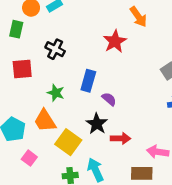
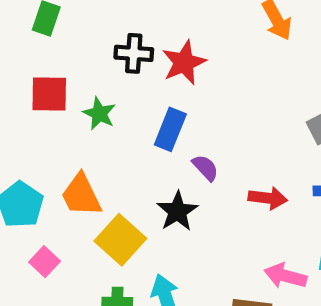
red star: (115, 41) -> (184, 63), moved
black cross: (55, 49) -> (134, 53), moved, turned -30
green star: (56, 93) -> (99, 114), moved
red arrow: (121, 138) -> (268, 198), moved

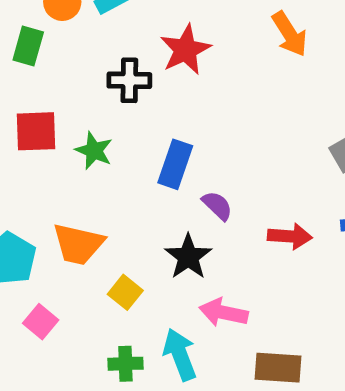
red star: (184, 63) -> (185, 50), moved
orange trapezoid: (81, 195) -> (78, 244), turned -48
yellow square: (120, 240) -> (125, 292), size x0.6
pink arrow: (285, 276) -> (224, 312), moved

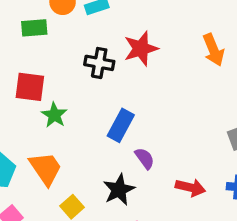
green rectangle: (28, 46) -> (34, 28), turned 60
green star: (94, 151) -> (54, 115), moved
orange trapezoid: (78, 244) -> (46, 168), turned -147

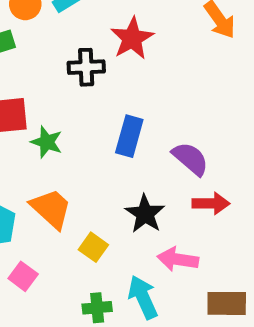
purple semicircle: (145, 158) -> (190, 159), moved, size x1.4
red arrow: (190, 188) -> (211, 203), moved

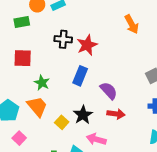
red star: (132, 38) -> (87, 45), moved
green star: (47, 142) -> (42, 83), moved
yellow square: (93, 247) -> (62, 122), moved

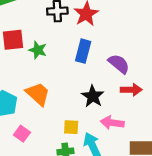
green star: (42, 83) -> (38, 50), moved
yellow square: (62, 122) -> (71, 127), moved, turned -32

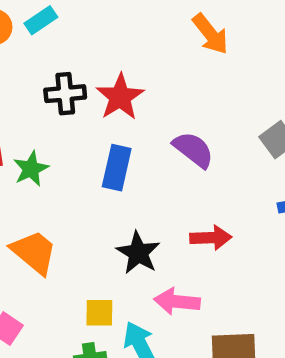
green star: (38, 50) -> (31, 169), turned 30
purple semicircle: (119, 64) -> (193, 150), moved

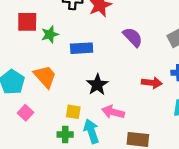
blue rectangle: (117, 168) -> (82, 48), moved, turned 65
red arrow: (211, 238) -> (152, 83), moved

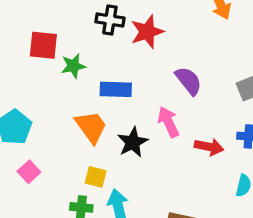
orange trapezoid: (45, 76) -> (91, 127), moved
pink arrow: (113, 112) -> (168, 122), moved, turned 45

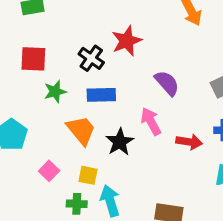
black cross: (110, 20) -> (91, 58), moved, turned 30
green star: (73, 66) -> (55, 92), moved
pink square: (29, 172) -> (49, 171), moved

